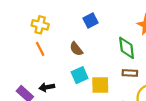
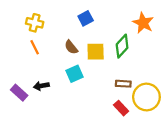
green diamond: (127, 48) -> (122, 46), turned 50
brown rectangle: (130, 73) -> (123, 84), moved
yellow square: (100, 85) -> (96, 52), moved

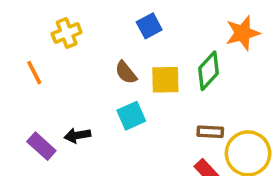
yellow cross: (35, 23) -> (67, 33), turned -35
orange star: (143, 23) -> (243, 33), turned 30
orange line: (35, 47) -> (34, 73), moved

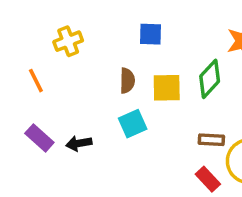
blue square: (149, 26) -> (151, 34), turned 30
brown semicircle: (126, 73) -> (127, 81), turned -140
purple rectangle: (41, 146) -> (39, 138), moved

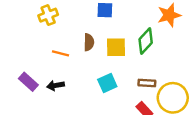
orange line: (36, 81) -> (60, 53), moved, turned -49
cyan square: (133, 124) -> (107, 83), moved

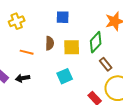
brown rectangle: (147, 83) -> (106, 64), moved, turned 48

